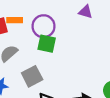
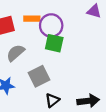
orange rectangle: (15, 20) -> (32, 19), moved

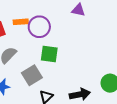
green square: (54, 43) -> (49, 54), moved

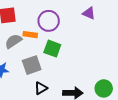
orange rectangle: (21, 22) -> (30, 35), moved

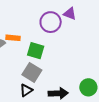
purple circle: (49, 21) -> (51, 22), moved
gray square: (32, 65) -> (32, 72), moved, turned -36

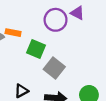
gray square: (32, 72) -> (54, 68), moved

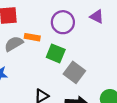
purple circle: (56, 20) -> (63, 22), moved

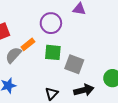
orange rectangle: (32, 37) -> (28, 44), turned -32

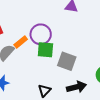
purple circle: (51, 23) -> (41, 34), moved

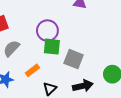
orange rectangle: (21, 42) -> (32, 70), moved

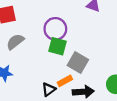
orange rectangle: (32, 70) -> (65, 81), moved

